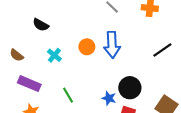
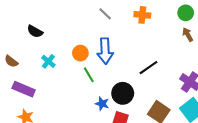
black line: (162, 50) -> (148, 68), moved
green line: (68, 95) -> (89, 75), moved

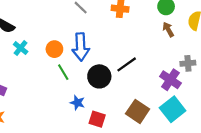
cyan cross: (48, 61) -> (21, 48), moved
black circle: (123, 93) -> (99, 76), moved

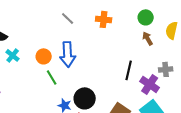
black line: (127, 64) -> (129, 70), moved, turned -42
black circle: (99, 76) -> (85, 98), moved

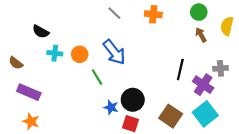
blue arrow: (68, 54) -> (114, 52), turned -35
cyan cross: (13, 55) -> (55, 53), turned -32
orange circle: (44, 56) -> (80, 54), moved

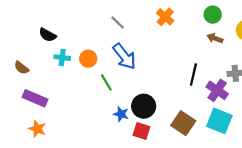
gray line: (114, 13) -> (118, 22), moved
orange cross: (153, 14) -> (165, 17), turned 35
brown arrow: (201, 35) -> (215, 38), turned -40
cyan square: (205, 114) -> (219, 121), turned -30

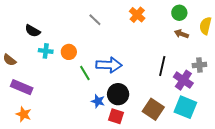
blue arrow: (124, 56) -> (109, 65), moved, turned -50

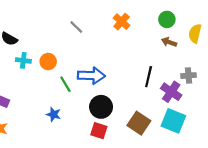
blue star: (98, 101) -> (54, 114), moved

